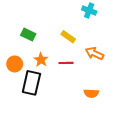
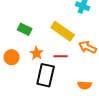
yellow rectangle: (68, 37) -> (63, 31), size x1.6
black rectangle: (31, 83) -> (46, 75), moved

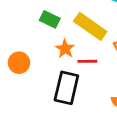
green rectangle: (25, 29) -> (50, 19), moved
orange star: (37, 53) -> (65, 49), moved

